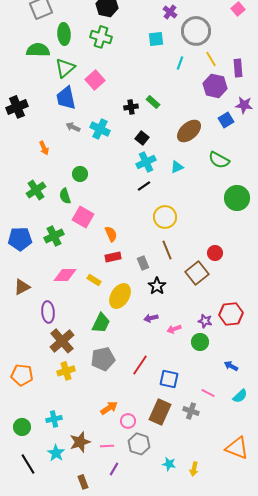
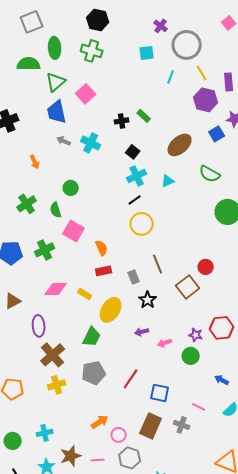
yellow circle: (165, 217) -> (142, 224), moved

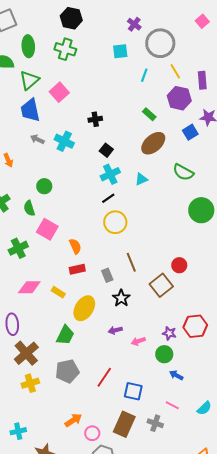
green rectangle: (144, 116) -> (149, 114), moved
blue arrow: (222, 380) -> (176, 375), moved

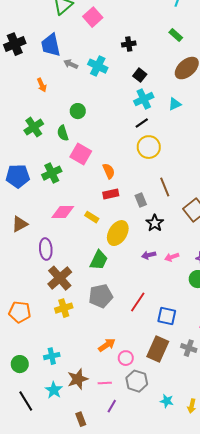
blue trapezoid: (30, 110) -> (51, 45), moved
green rectangle: (149, 114) -> (176, 35), moved
pink arrow: (138, 341) -> (172, 257), moved

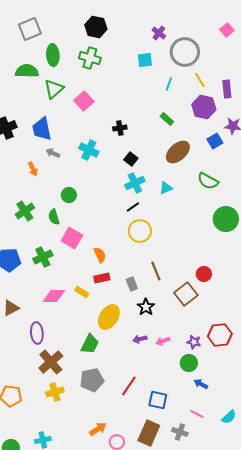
gray arrow: (71, 64) -> (53, 153), moved
yellow rectangle: (92, 217) -> (82, 292), moved

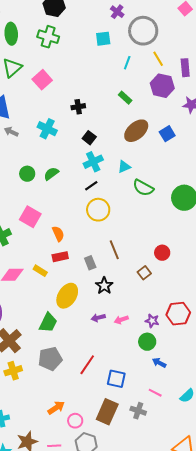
blue square: (215, 141) -> (167, 134), moved
green semicircle: (208, 181) -> (143, 188), moved
green semicircle: (54, 217) -> (51, 174), moved, turned 70
brown square: (186, 294) -> (144, 273), size x0.6

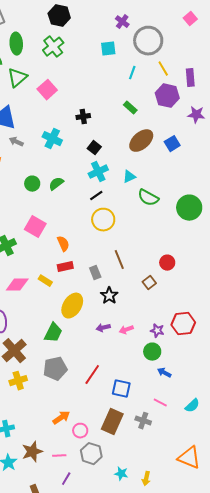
green cross: (48, 37) -> (53, 47), turned 35

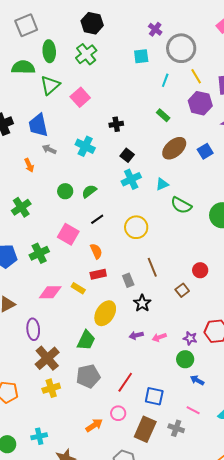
black line: (96, 196) -> (97, 219), moved
pink circle: (80, 431) -> (118, 413), moved

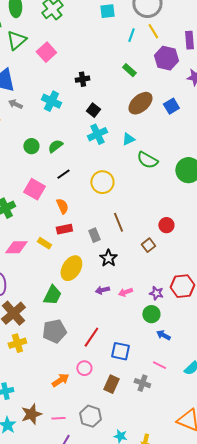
yellow line: (196, 76) -> (153, 31), moved
brown rectangle: (145, 429) -> (111, 384), size x0.7

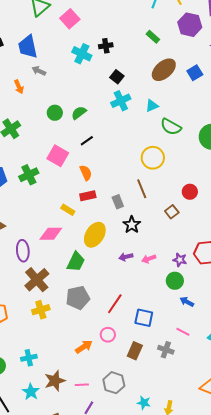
cyan cross: (51, 101) -> (82, 54), moved
yellow circle: (102, 182) -> (153, 158), moved
pink diamond: (16, 247) -> (51, 234), moved

